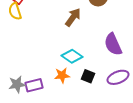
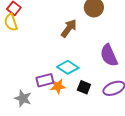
gray star: (17, 84) -> (23, 98), moved, turned 30
purple rectangle: (34, 85) -> (45, 80), moved

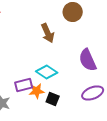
brown arrow: (69, 28) -> (48, 33), turned 120
black square: (84, 87) -> (53, 99), moved

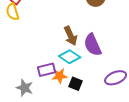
brown arrow: (48, 33) -> (71, 36), moved
purple semicircle: (88, 60) -> (93, 45), moved

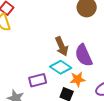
orange star: (60, 76) -> (78, 79), moved

